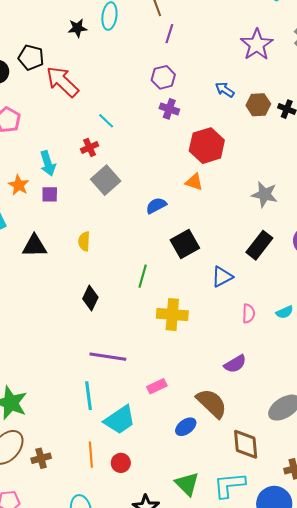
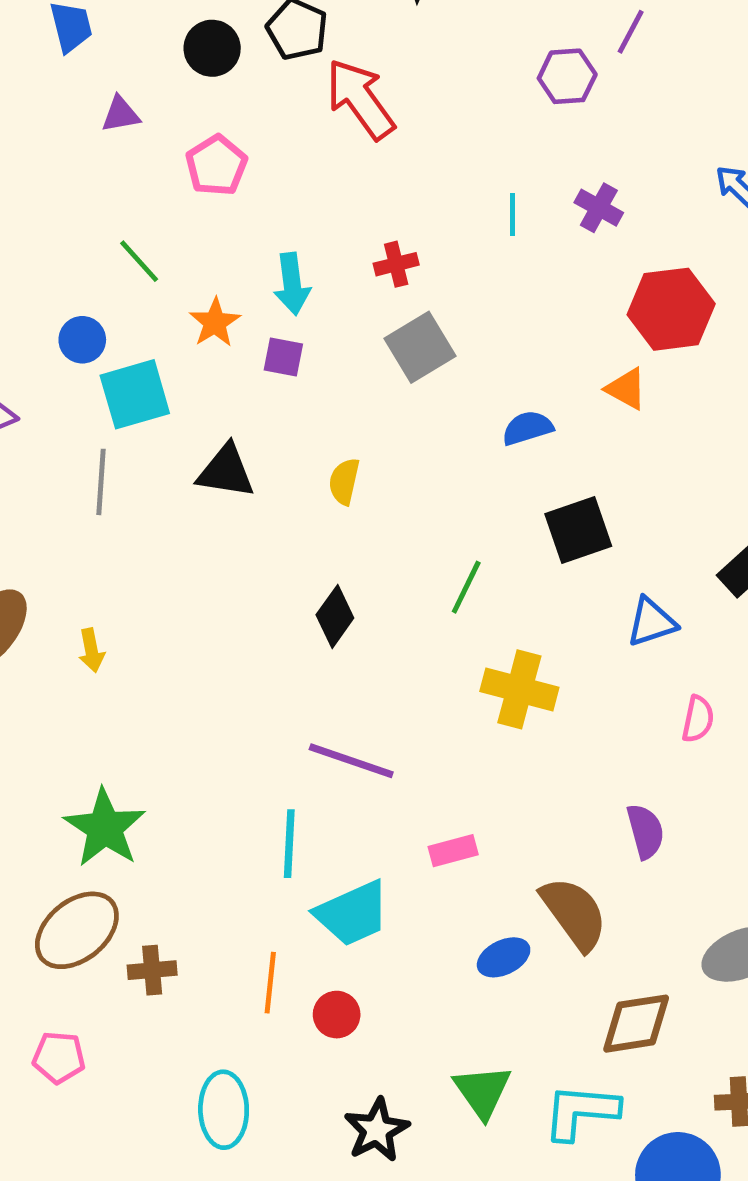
purple hexagon: (163, 77) -> (567, 76), moved
cyan line: (106, 121) -> (512, 215), moved, turned 36
purple semicircle: (235, 364) -> (645, 831), turned -85
brown diamond: (246, 444) -> (636, 1024), turned 76

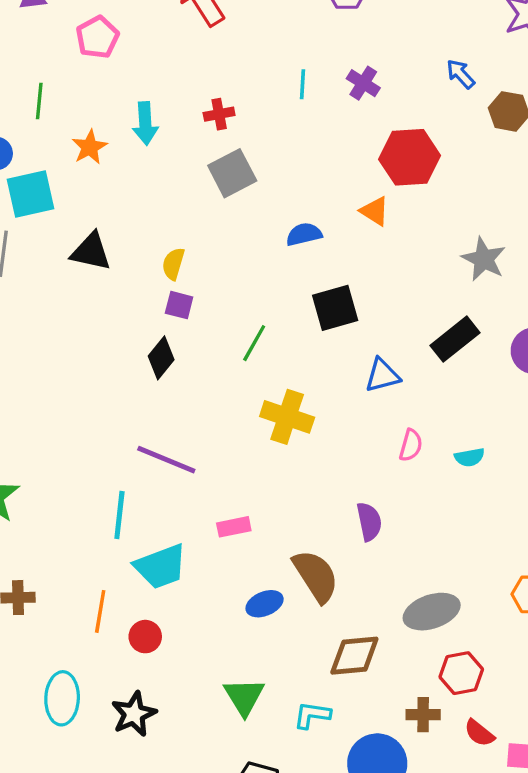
green line: (139, 261) -> (39, 101), turned 44
purple square: (283, 357) -> (179, 305), moved
cyan L-shape: (581, 1112) -> (312, 715), size x0.7
black star: (377, 1130) -> (134, 714), moved

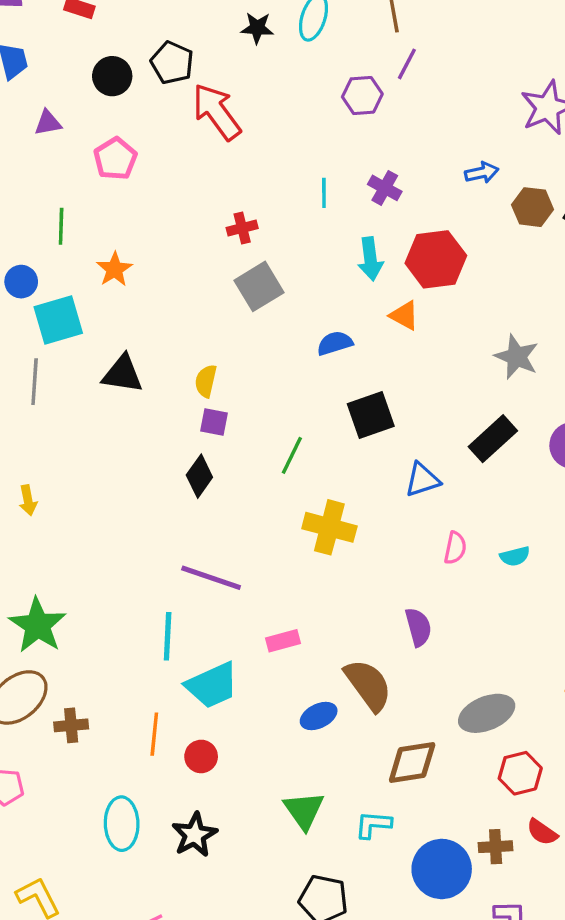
blue arrow: (461, 74) -> (482, 173), turned 124
cyan arrow: (145, 123) -> (370, 259), moved
brown cross: (423, 715) -> (496, 847), moved

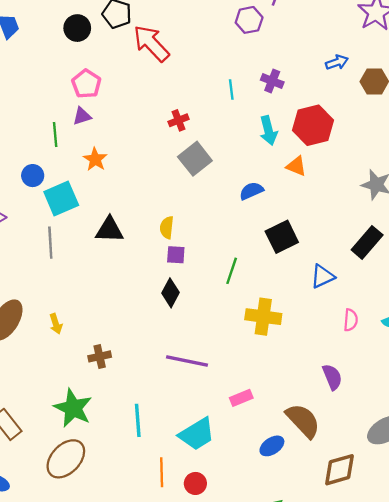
purple triangle: (48, 123) -> (82, 116), moved
cyan line: (168, 636) -> (138, 420), moved
brown cross: (71, 725) -> (100, 356), moved

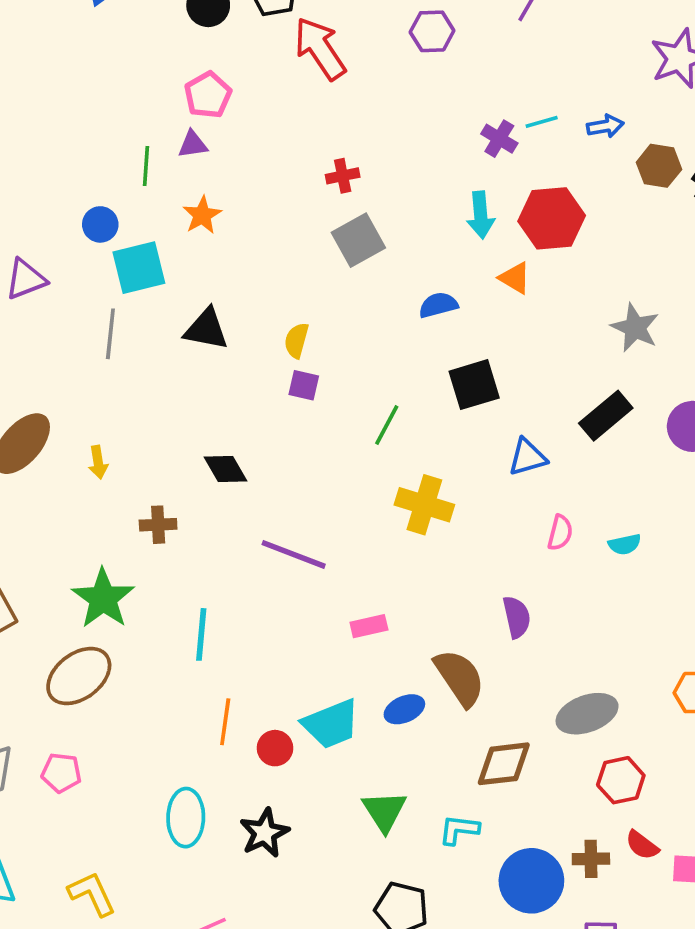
purple hexagon: (249, 20) -> (432, 31), moved
cyan line: (231, 90) -> (542, 122), moved, turned 72
black diamond: (171, 293) -> (225, 469), moved, turned -68
cyan trapezoid: (197, 434) -> (331, 724), moved

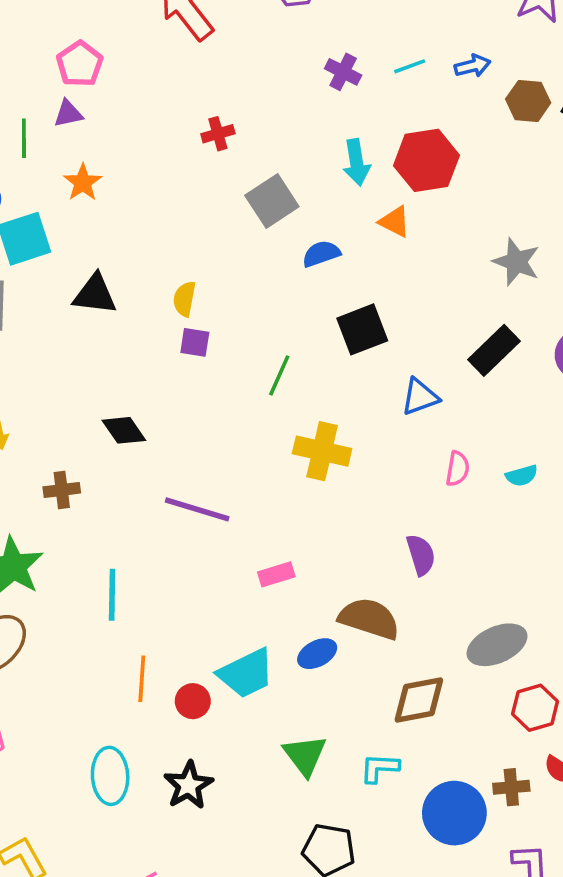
purple cross: (499, 139) -> (343, 72), moved
gray square: (358, 240) -> (272, 201), moved
brown semicircle: (460, 678) -> (369, 619), turned -34

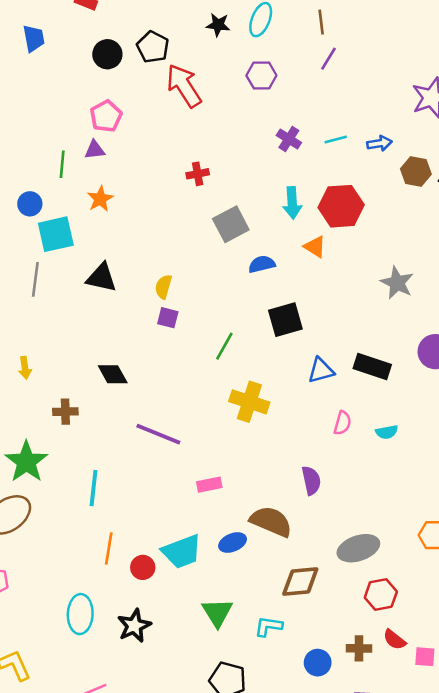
black rectangle: (494, 350) -> (372, 367), moved, turned 57
blue circle: (454, 813) -> (318, 663), size x0.6

